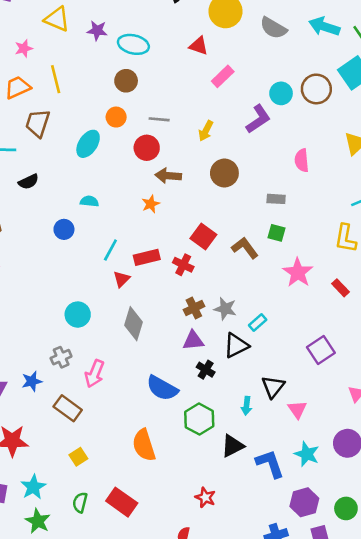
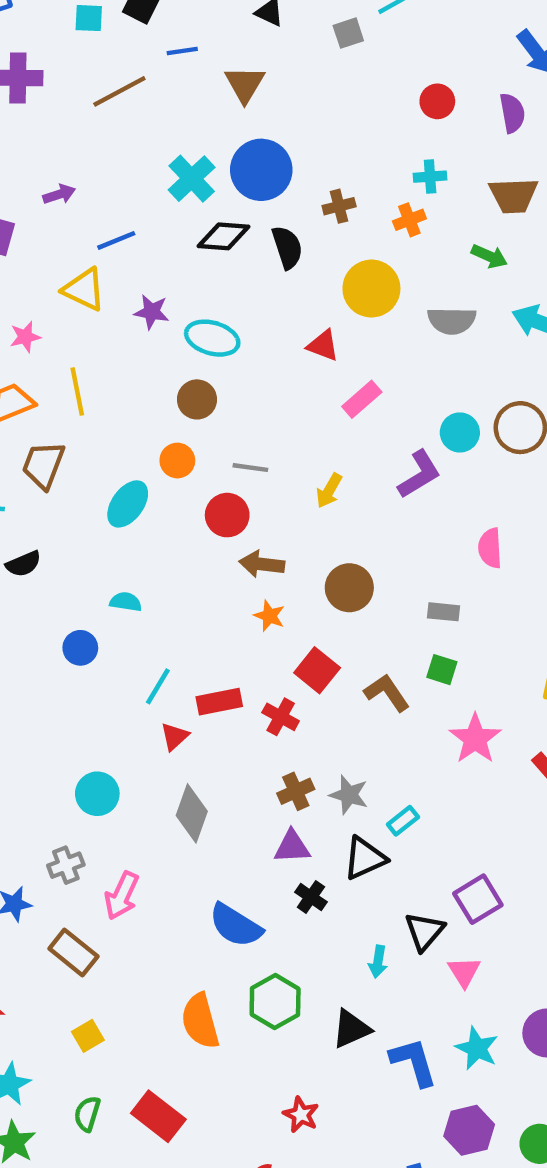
gray semicircle: (273, 28) -> (452, 321), turned -32
brown circle: (224, 173) -> (349, 588), moved
orange star: (151, 204) -> (269, 616), moved, turned -30
purple square: (321, 350) -> (478, 899), moved
green hexagon: (199, 419) -> (275, 1002), moved

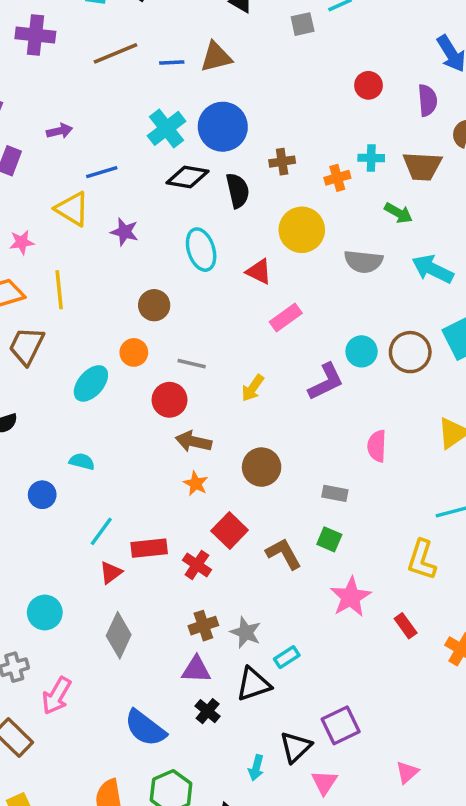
blue line: (182, 51) -> (172, 62), moved
brown triangle: (245, 84) -> (216, 57), turned 40
cyan cross: (430, 177) -> (371, 158), moved
cyan ellipse: (212, 338) -> (201, 250), moved, turned 51

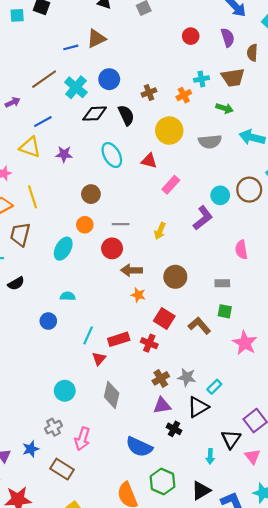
brown line: (115, 53) -> (44, 79), moved
blue circle: (223, 127) -> (109, 79), size x0.7

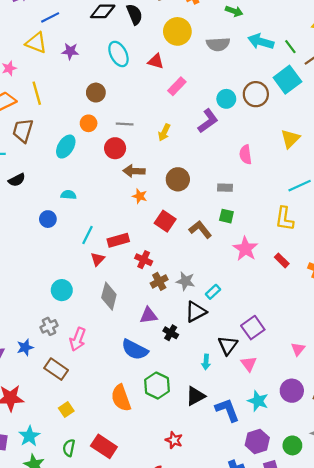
red cross: (149, 343) -> (144, 260), moved
purple triangle: (162, 406) -> (149, 315), moved

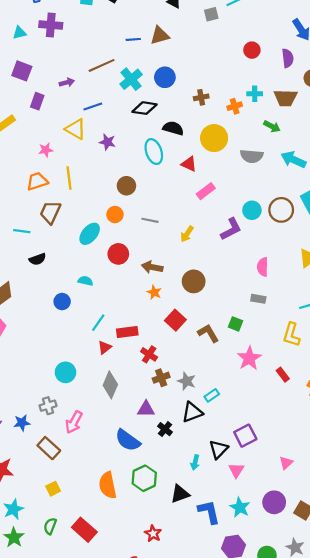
black semicircle: (134, 14) -> (173, 128), moved, turned -60
red circle: (115, 148) -> (118, 254), moved
gray rectangle: (225, 188) -> (258, 299), moved

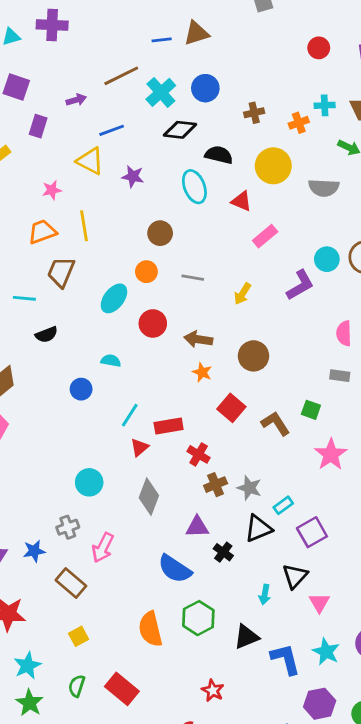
purple square: (245, 436) -> (312, 532), moved

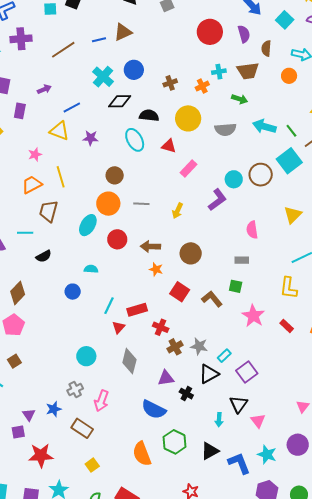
red circle: (319, 48) -> (210, 32), size x1.6
brown line: (121, 76) -> (63, 50), moved
orange circle: (146, 272) -> (108, 204), size x1.5
gray rectangle: (340, 376) -> (242, 260), moved

